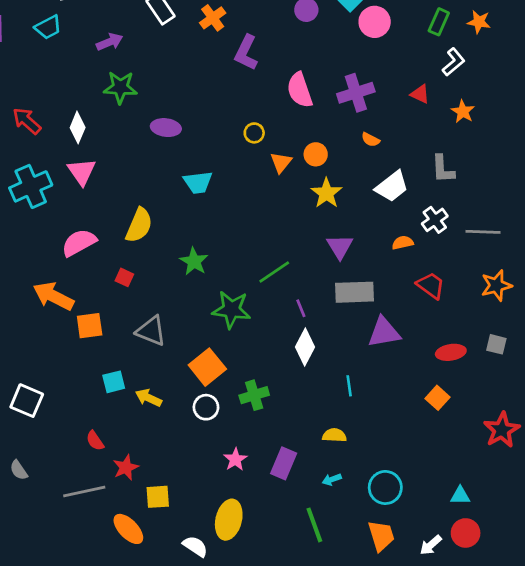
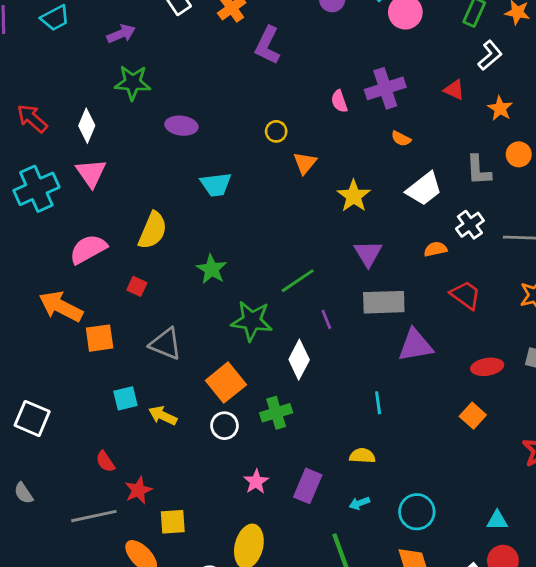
pink semicircle: (300, 90) -> (339, 101), moved, size x0.6
orange circle: (316, 154) -> (519, 154), moved
white diamond: (305, 347) -> (299, 360), moved

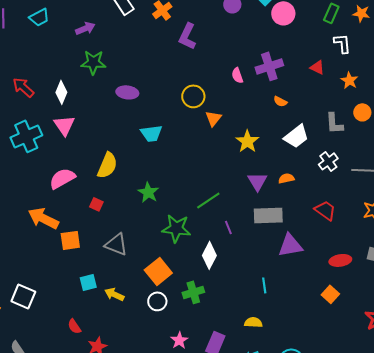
white L-shape: (490, 55) -> (342, 43), turned -55
yellow circle: (276, 131) -> (193, 96), size x1.5
orange semicircle: (435, 249) -> (286, 178), moved

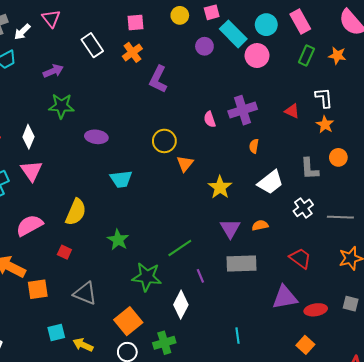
white L-shape: (342, 43) -> (324, 98), moved
orange semicircle: (280, 101) -> (254, 146), turned 72
purple triangle: (290, 245) -> (285, 297), moved

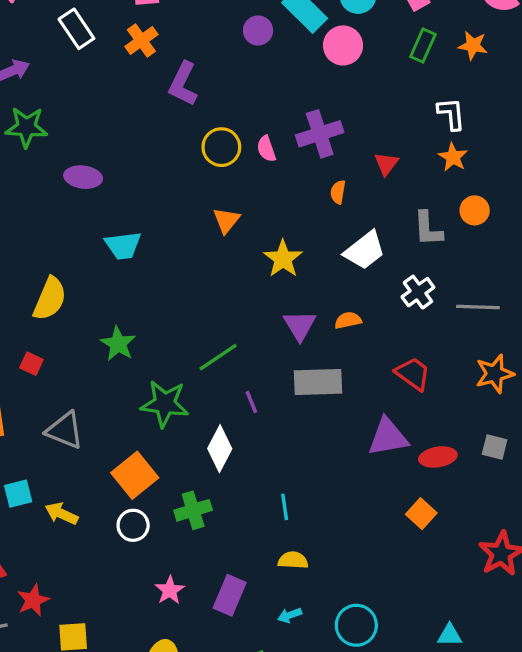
red triangle: (292, 111) -> (386, 164), moved, turned 42
yellow circle: (164, 141) -> (221, 147), moved
cyan line: (237, 336) -> (285, 507), moved

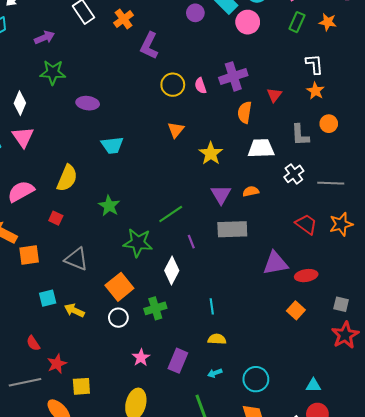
orange semicircle: (338, 192) -> (245, 112), size x1.5
white trapezoid: (365, 250) -> (261, 148), turned -144
red trapezoid: (413, 374) -> (306, 224), moved
gray square: (495, 447) -> (341, 304), moved

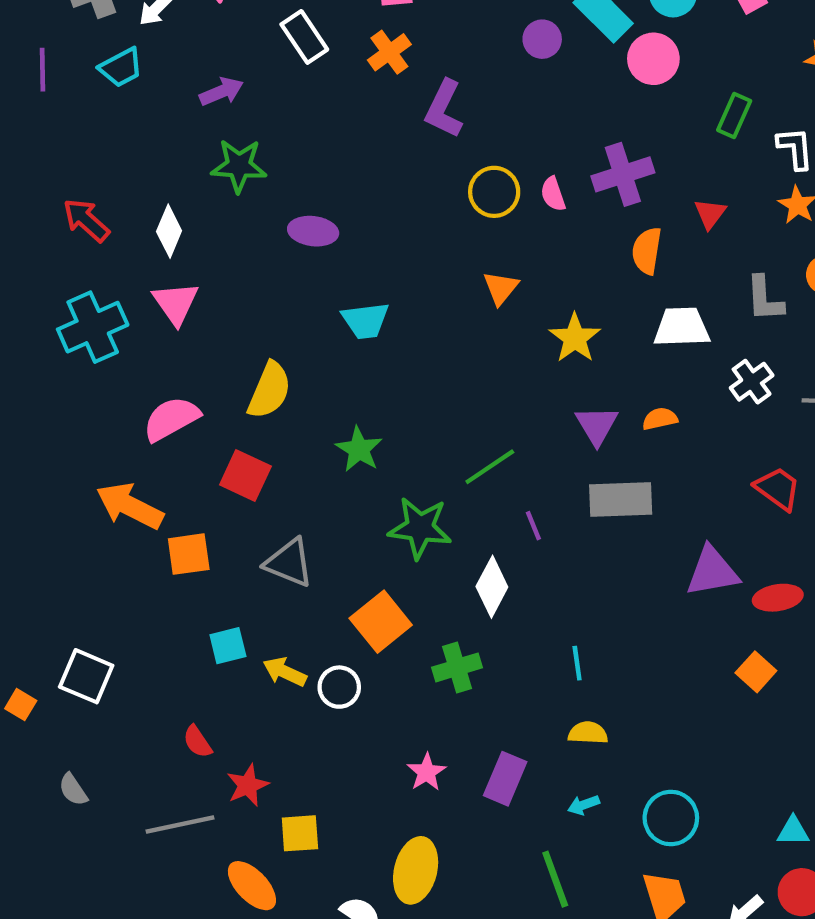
green rectangle: (297, 22) -> (734, 115), moved
red square: (56, 218) -> (245, 475), size x1.6
white circle: (118, 318) -> (339, 687), moved

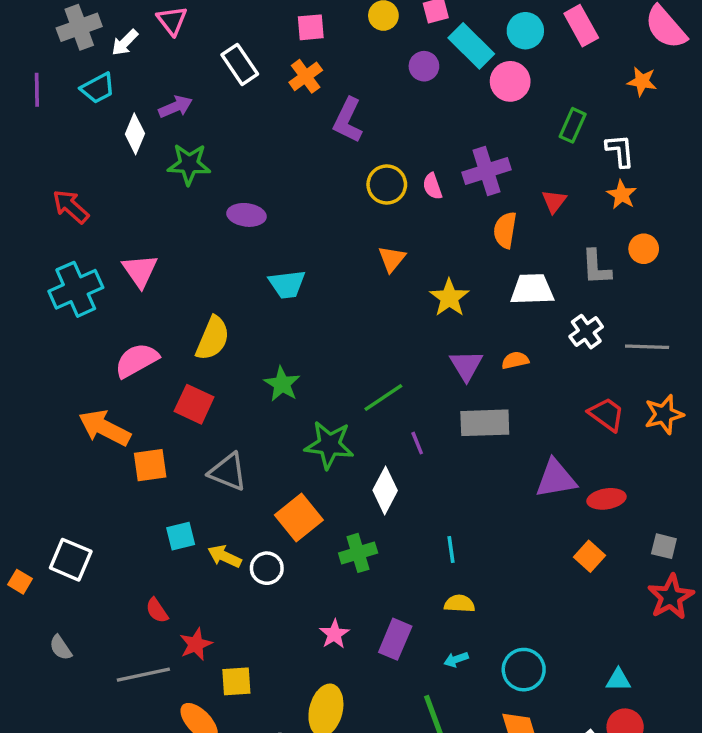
white diamond: (169, 231) -> (135, 134), moved

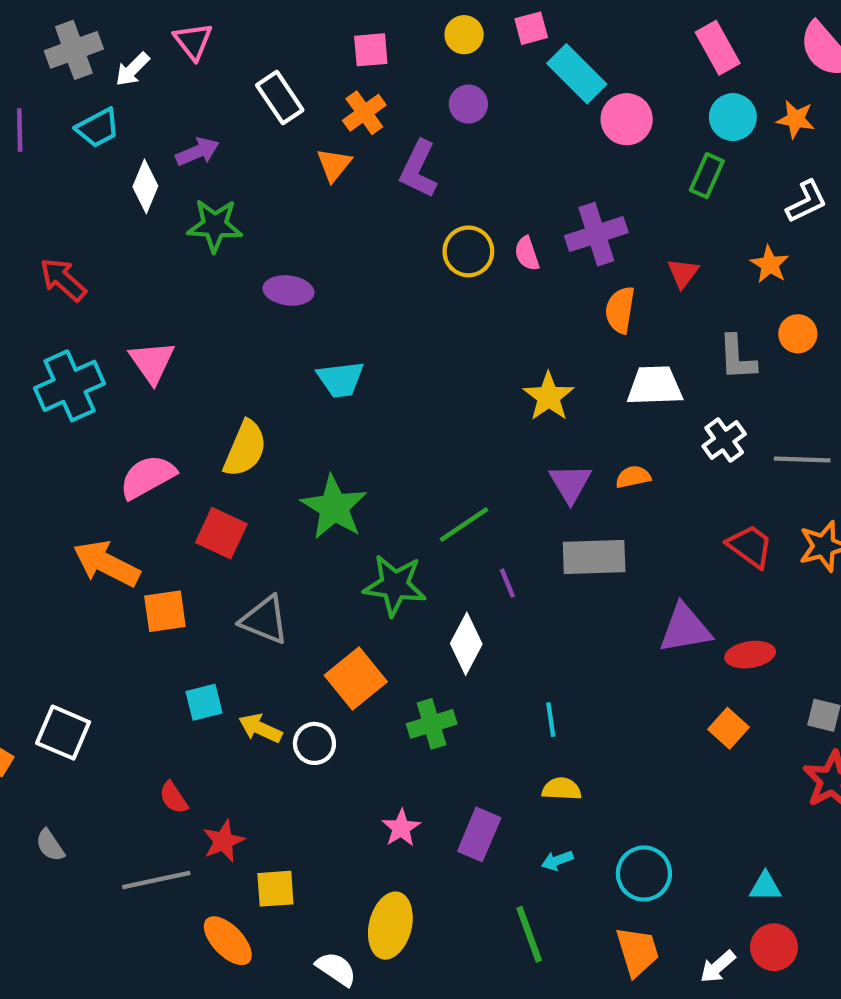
cyan circle: (525, 31) -> (733, 117), moved
purple circle: (424, 66) -> (468, 104), moved
white L-shape: (620, 151) -> (807, 202), moved, turned 69
orange triangle: (392, 259) -> (334, 165), moved
green star: (282, 384) -> (334, 507), size x1.4

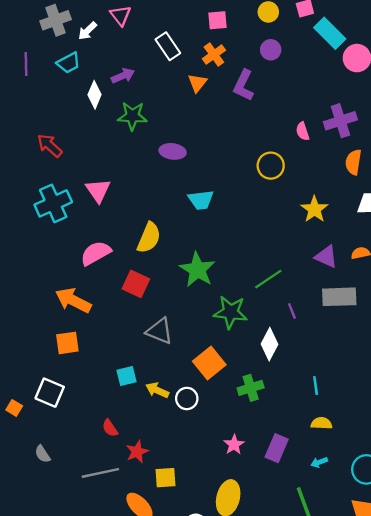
yellow circle: (468, 251) -> (271, 166), moved
purple triangle: (570, 483) -> (326, 257), turned -35
orange square: (165, 611) -> (67, 343), moved

